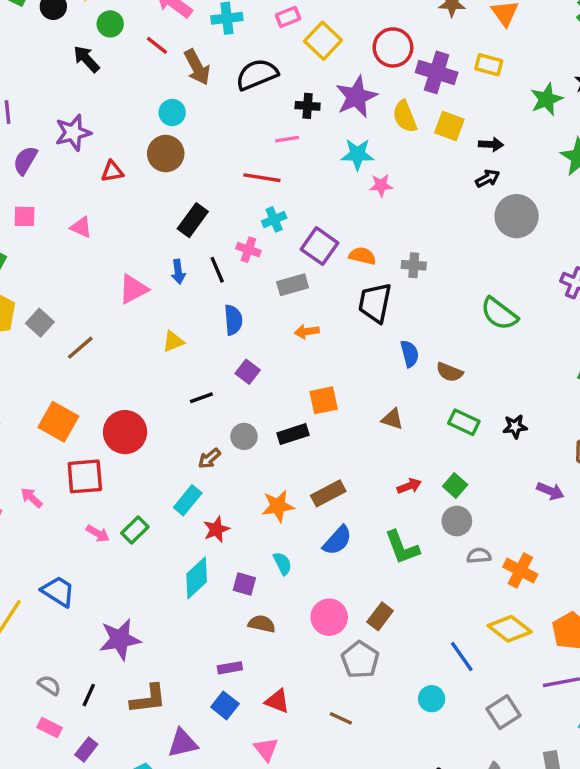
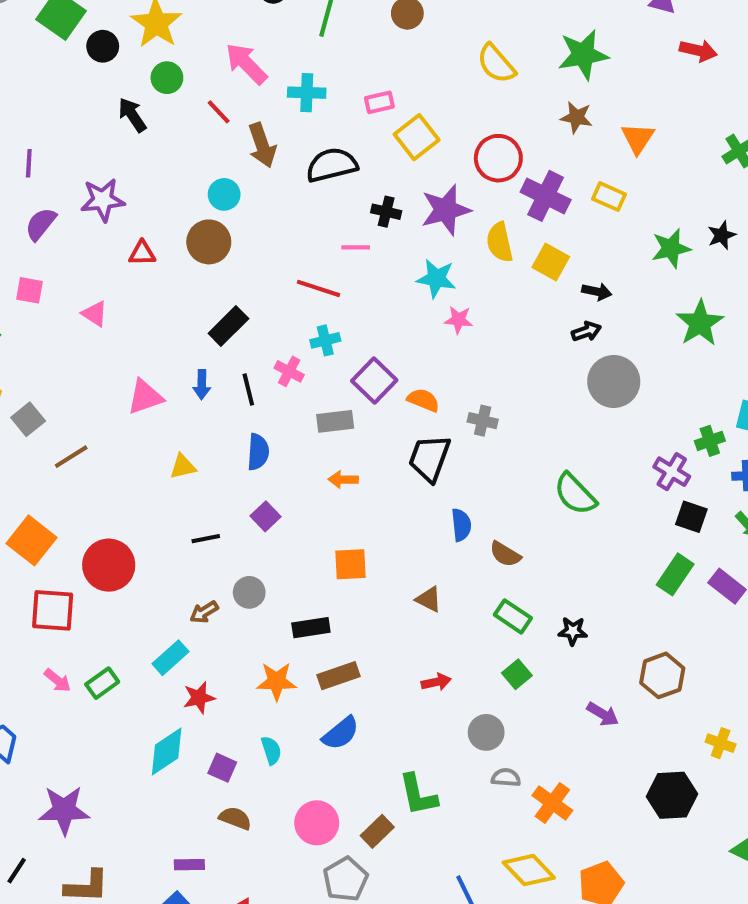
black rectangle: (293, 434) -> (311, 628), moved
green square: (455, 485) -> (517, 674), moved
green L-shape: (402, 547) -> (418, 795), moved

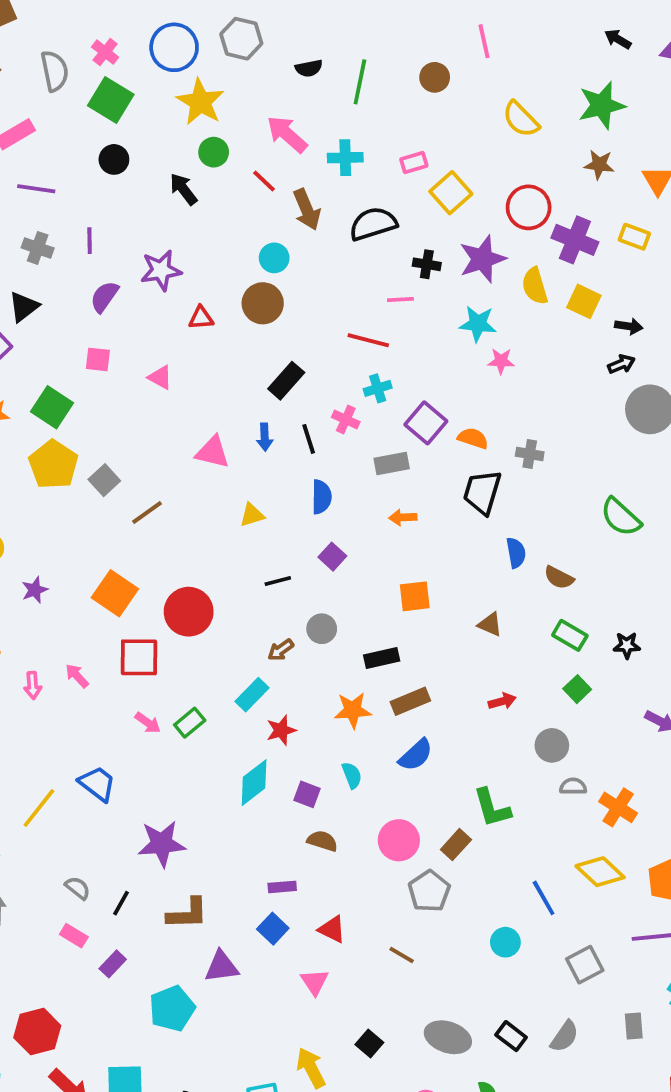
black circle: (103, 46) -> (114, 159), moved
pink triangle: (145, 397) -> (213, 452), turned 36

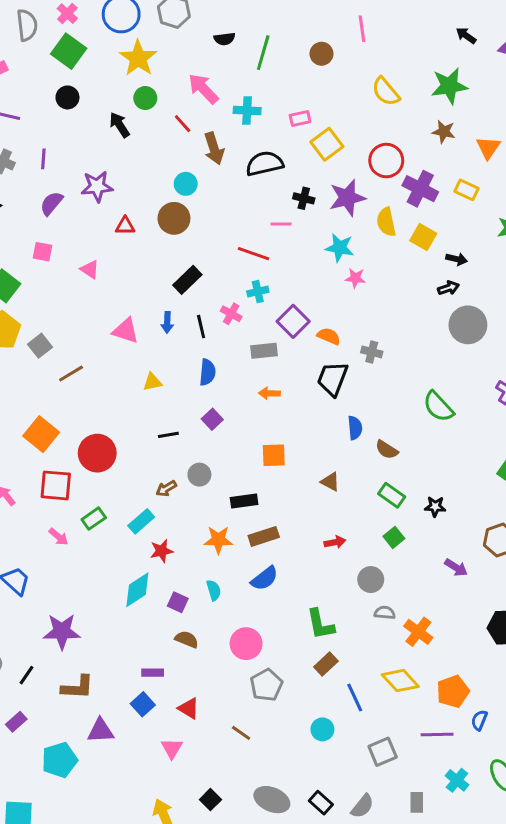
green rectangle: (190, 723) -> (94, 519), moved
brown rectangle: (456, 845) -> (326, 664), moved

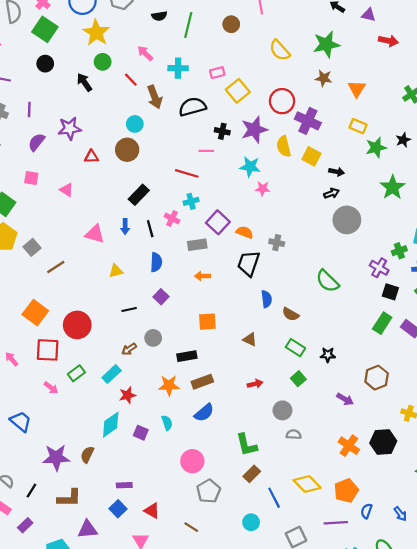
pink arrow: (203, 89) -> (145, 53), size x0.7
yellow rectangle: (467, 190) -> (358, 126), moved
orange cross: (418, 632) -> (349, 446), moved
brown semicircle: (187, 639) -> (87, 455), moved, turned -84

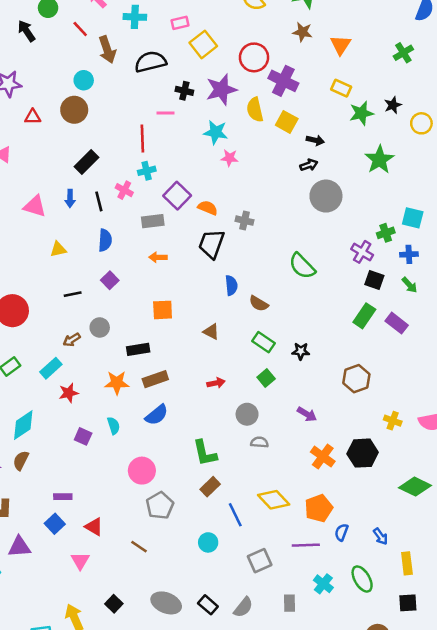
red line: (187, 173) -> (142, 139), turned 70
purple arrow: (345, 399) -> (307, 414), moved
cyan diamond: (111, 425) -> (23, 425), moved

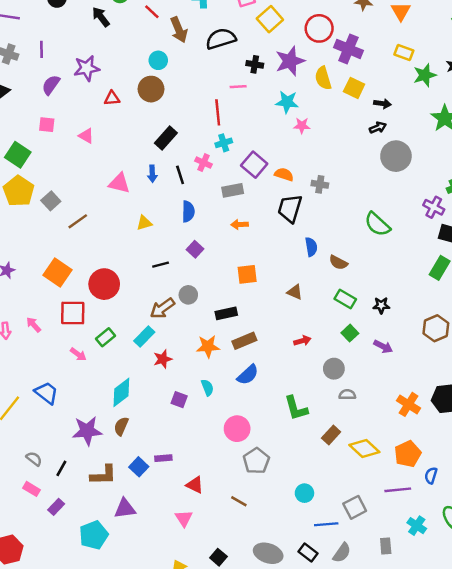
brown arrow: (72, 340) -> (162, 308), size x1.5
purple arrow: (307, 414) -> (383, 347), moved
brown rectangle: (210, 487) -> (331, 435), moved
blue line: (235, 515) -> (326, 524), moved, turned -65
blue square: (55, 524) -> (139, 467), moved

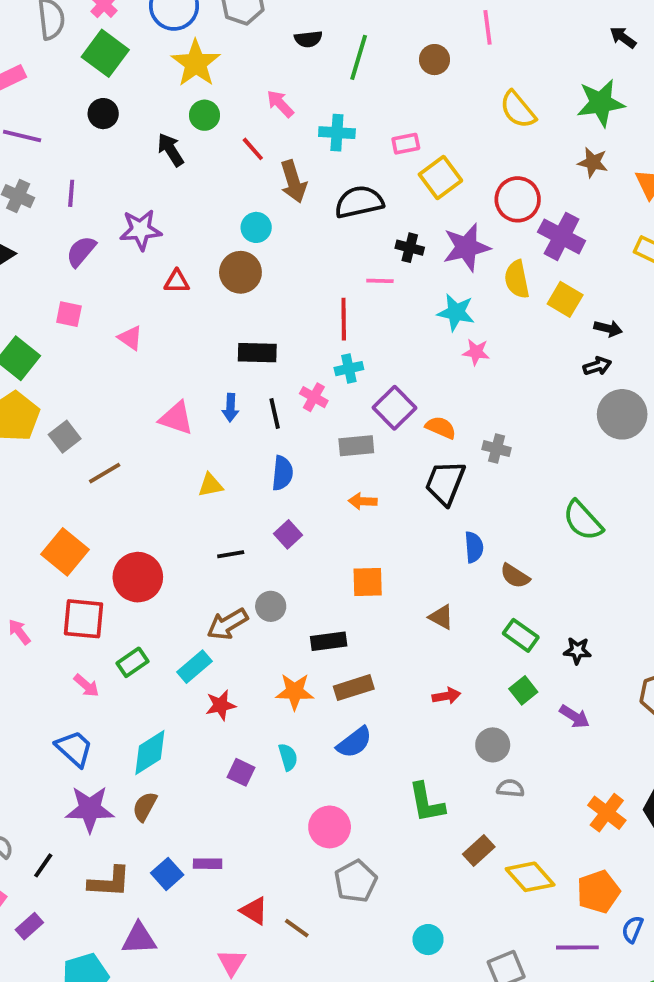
black rectangle: (166, 138) -> (257, 353), turned 45
blue trapezoid: (46, 393) -> (74, 748), moved
brown line: (239, 501) -> (297, 928), moved

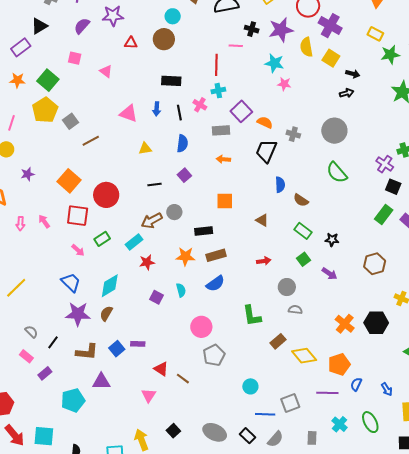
gray circle: (622, 414) -> (334, 131), moved

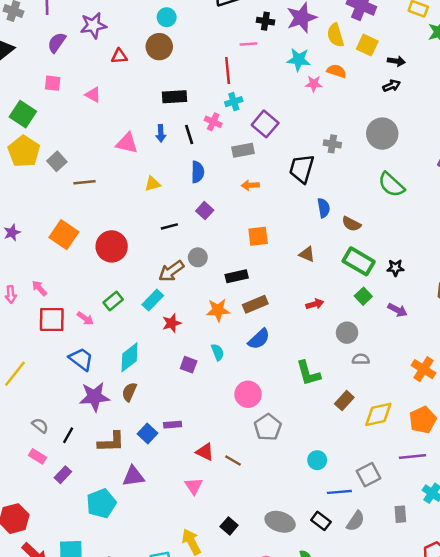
orange semicircle: (265, 122) -> (336, 71), moved
brown line: (91, 141) -> (85, 182), turned 30
red square: (78, 216) -> (52, 320), moved
green rectangle: (303, 231) -> (359, 261), size x1.4
yellow diamond: (304, 356) -> (378, 414), turned -55

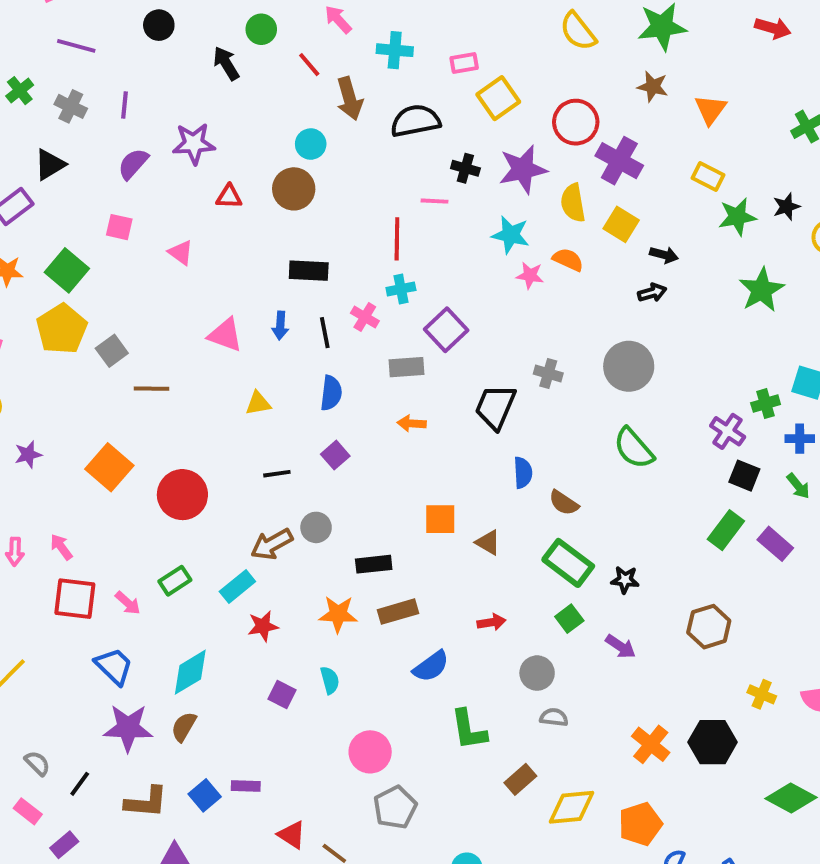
orange square: (258, 236) -> (440, 519), moved
blue semicircle: (259, 339) -> (431, 666), moved

